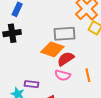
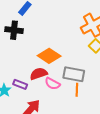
gray rectangle: (65, 34) -> (74, 74), moved
red semicircle: (66, 59) -> (39, 74), moved

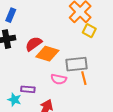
red semicircle: (39, 74) -> (34, 44), moved

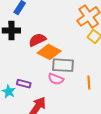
gray rectangle: (77, 64) -> (63, 65), moved
orange line: (84, 78) -> (89, 82), moved

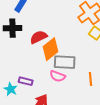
orange diamond: (49, 52) -> (51, 49), turned -65

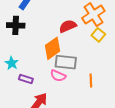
red semicircle: (39, 37) -> (68, 26), moved
cyan star: (11, 89) -> (12, 63), moved

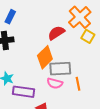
purple rectangle: (26, 79) -> (24, 92), size x1.5
orange line: (91, 80) -> (78, 84), moved

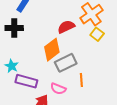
gray rectangle: (60, 69) -> (66, 63), turned -30
pink semicircle: (55, 83) -> (58, 89), moved

